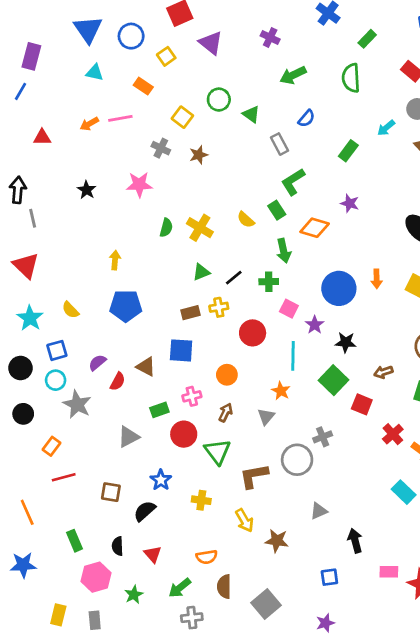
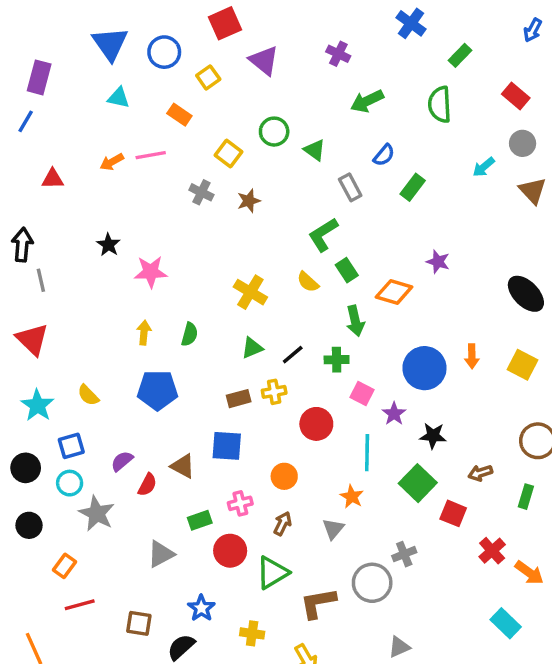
green rectangle: (348, 151) -> (413, 187), moved
green L-shape: (293, 182) -> (323, 235), moved
pink star: (139, 185) -> (151, 272), moved
green semicircle: (166, 228) -> (190, 334), moved
green triangle: (217, 452) -> (272, 573), turned 36

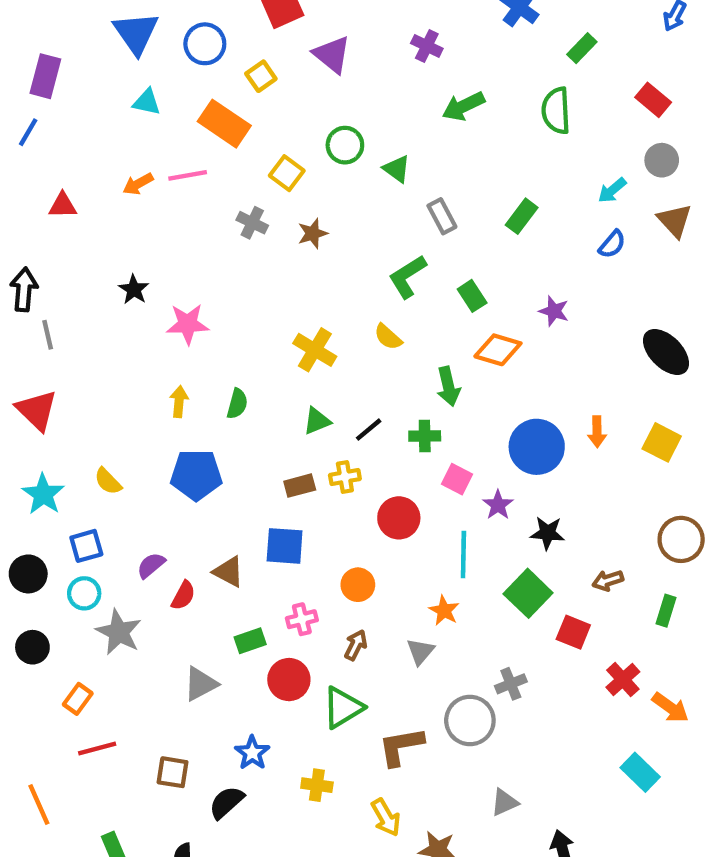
orange rectangle: (179, 115) -> (224, 124), size x1.6
blue semicircle: (384, 155) -> (612, 244), moved
green rectangle: (347, 270) -> (472, 296), moved

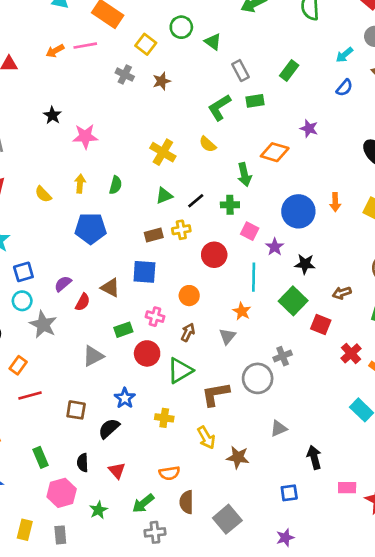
green rectangle: (472, 296) -> (255, 101), moved, turned -66
yellow semicircle: (108, 481) -> (43, 194), moved
pink cross: (302, 619) -> (155, 317), turned 30

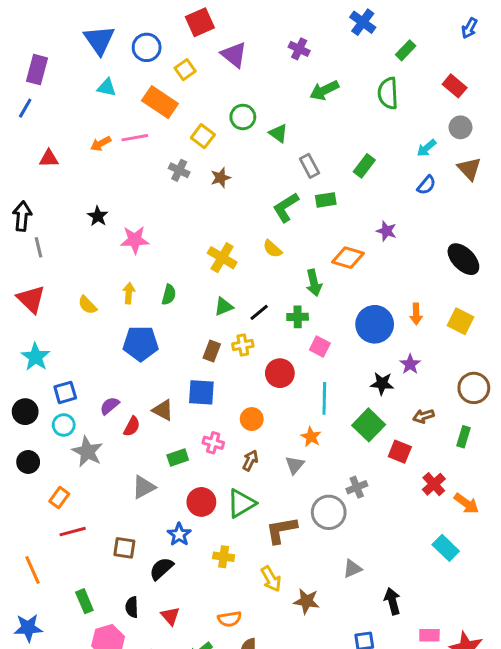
brown rectangle: (154, 235) -> (212, 351), turned -54
purple star: (275, 247) -> (410, 364), moved
red circle: (147, 353) -> (201, 502), moved

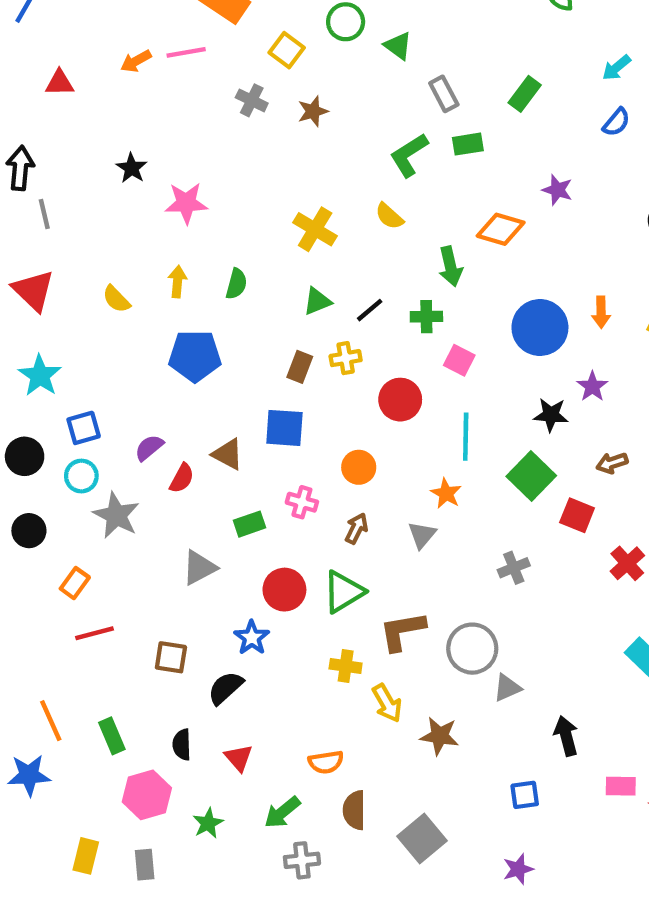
gray circle: (329, 512) -> (472, 649), moved
yellow cross: (224, 557) -> (346, 666), moved
orange line: (33, 570) -> (51, 721), moved

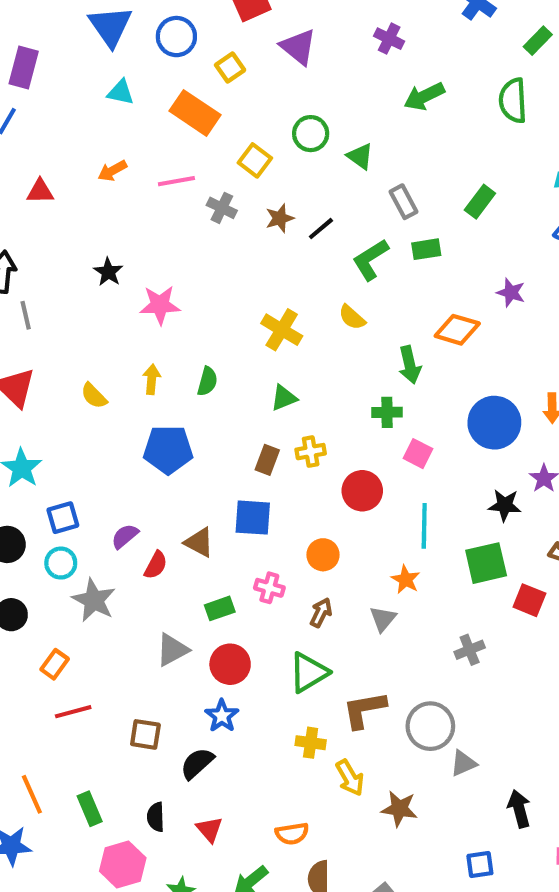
pink line: (186, 52) -> (176, 181), moved
black line: (370, 310) -> (321, 229), moved
green square: (531, 476) -> (486, 563), turned 33
red circle: (284, 590) -> (230, 664), moved

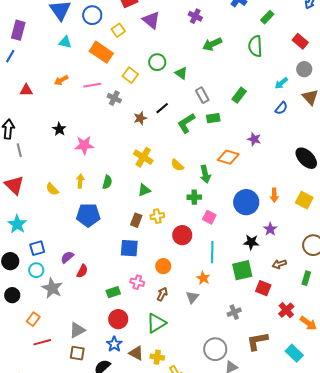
brown star: (280, 218) -> (140, 118), moved
yellow semicircle: (352, 317) -> (177, 165), moved
brown triangle: (199, 542) -> (136, 353), moved
gray triangle: (172, 650) -> (77, 330), moved
brown L-shape: (364, 710) -> (257, 341), moved

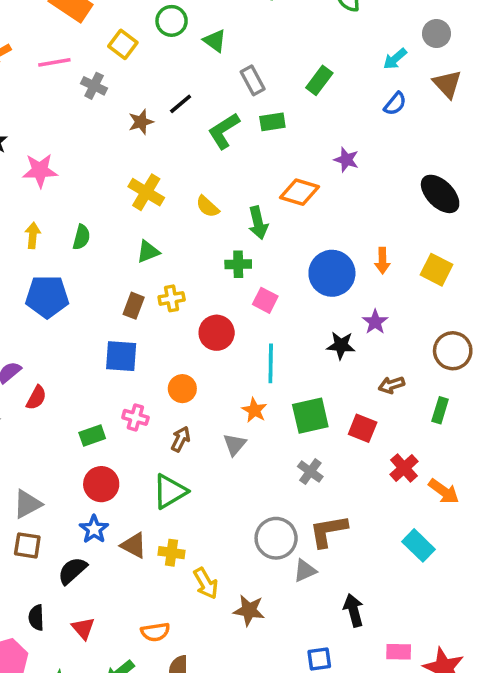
green square: (242, 270) -> (310, 416), moved
gray cross: (234, 312) -> (310, 472), turned -32
brown L-shape: (257, 341) -> (328, 531), moved

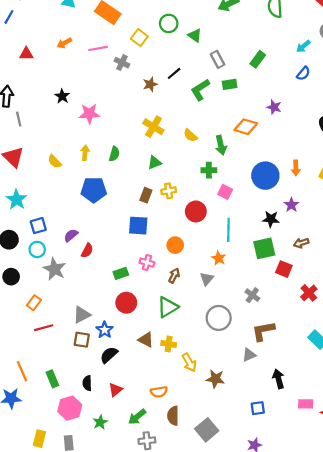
green square: (310, 416) -> (264, 248), moved
blue star: (94, 529) -> (105, 330), moved
gray circle: (276, 538) -> (219, 318), moved
red triangle: (83, 628) -> (115, 390), turned 32

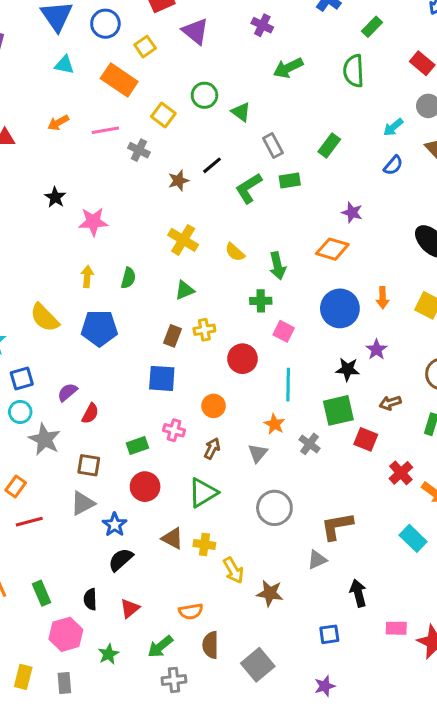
orange diamond: (246, 127) -> (332, 249), moved
yellow semicircle: (55, 161) -> (45, 318), moved, size x1.5
gray cross: (252, 295) -> (309, 444), moved
brown square: (82, 340) -> (89, 465), moved

